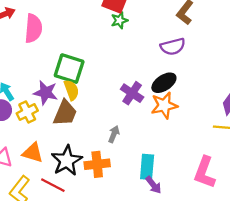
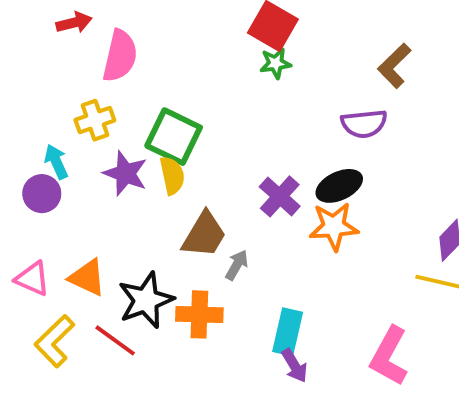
yellow cross: (27, 112) -> (95, 120), moved
brown trapezoid: (65, 113) -> (204, 235), moved

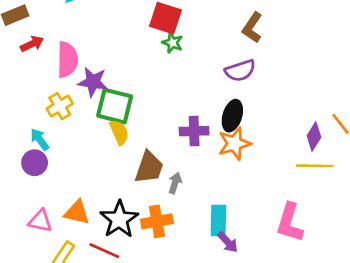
green star: (276, 63) -> (173, 43), turned -30
purple star: (126, 173) -> (93, 82), moved
black ellipse: (339, 186) -> (232, 116), turned -36
purple cross: (280, 196) -> (194, 131), turned -32

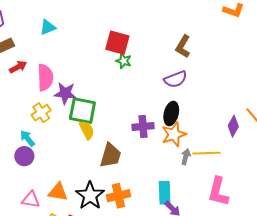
yellow line: (315, 166) -> (206, 153), moved
gray arrow: (175, 183) -> (186, 157), moved

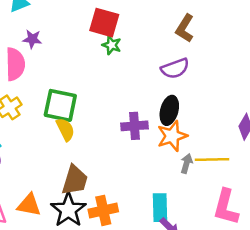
purple star: (65, 93) -> (32, 39), moved, size x0.7
brown trapezoid: (110, 155) -> (75, 180), moved

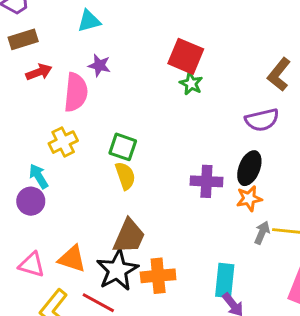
green square: (60, 105) -> (123, 147), size x0.7
orange star: (172, 136) -> (249, 199), size x0.7

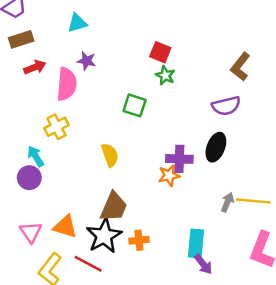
red square: (186, 56) -> (160, 52), size x0.7
green square: (123, 147) -> (135, 105), moved
orange star: (249, 199) -> (169, 176), moved
pink triangle: (32, 265) -> (31, 232), turned 40
orange cross: (158, 276) -> (139, 240), size x0.7

